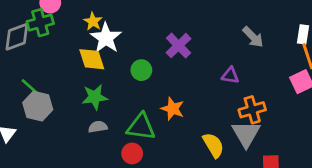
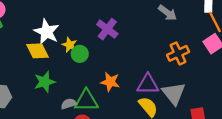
yellow star: (93, 21) -> (70, 45), moved
purple triangle: (230, 75) -> (148, 84), moved, size x1.5
orange cross: (252, 110) -> (178, 53), moved
gray semicircle: (98, 127) -> (69, 104), moved

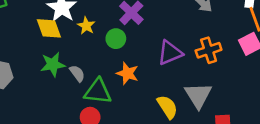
green circle: (80, 54) -> (116, 39), moved
purple triangle: (148, 84) -> (170, 53), moved, turned -30
gray semicircle: (69, 104) -> (77, 73), moved, turned 64

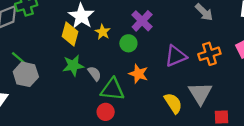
yellow diamond: (49, 28) -> (70, 34), turned 35

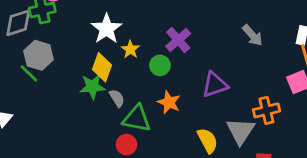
yellow diamond: (70, 34) -> (102, 67), moved
orange cross: (209, 54) -> (266, 110), moved
gray hexagon: (26, 74) -> (38, 55), moved

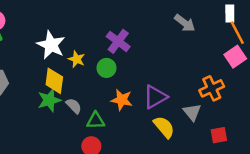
purple triangle: (215, 85) -> (155, 97), moved
green triangle: (137, 119) -> (96, 121), size x0.7
gray triangle: (241, 131) -> (192, 112), size x0.7

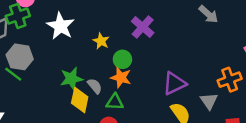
white star: (51, 45) -> (61, 26), moved
green circle: (106, 68) -> (122, 59), moved
yellow diamond: (54, 81) -> (80, 100), moved
orange star: (122, 100) -> (121, 78), moved

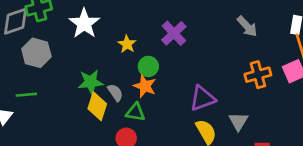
green line: (13, 74) -> (26, 95), moved, turned -48
orange cross: (230, 80) -> (258, 75), moved

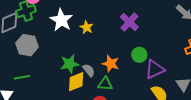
yellow star: (127, 44) -> (87, 27), moved
green circle: (148, 66) -> (139, 55), moved
yellow diamond: (97, 106) -> (76, 82), turned 55

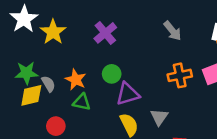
yellow star: (87, 27) -> (53, 32), size x1.5
green triangle: (105, 84) -> (82, 102), moved

